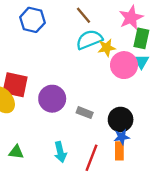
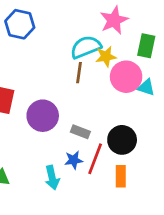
brown line: (83, 15) -> (79, 73), moved, turned 48
pink star: (131, 18) -> (114, 20), moved
cyan triangle: (141, 62) -> (146, 87), moved, turned -42
blue star: (122, 137) -> (74, 160), moved
red line: (92, 158) -> (95, 159), moved

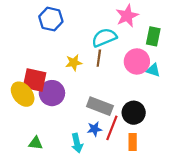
yellow star: (106, 56) -> (74, 63), moved
purple circle: (43, 116) -> (52, 93), moved
gray rectangle: (80, 132) -> (100, 106), size x1.6

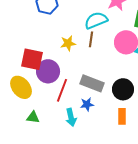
yellow ellipse: (23, 94) -> (21, 87), moved
red line: (112, 128) -> (62, 90), moved

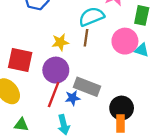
purple circle: (48, 71) -> (56, 70), moved
black circle: (123, 89) -> (122, 108), moved
blue star: (87, 104) -> (73, 98), moved

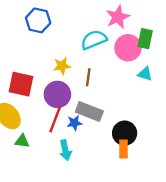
brown line: (86, 38) -> (88, 77), moved
pink circle: (125, 41) -> (128, 48), moved
green triangle: (21, 125) -> (22, 141), moved

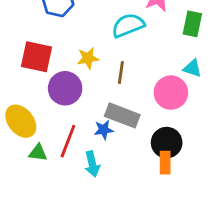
pink circle: (128, 48) -> (171, 93), moved
red square: (21, 84) -> (36, 57), moved
purple circle: (57, 94) -> (65, 88), moved
red line: (55, 119) -> (68, 141), moved

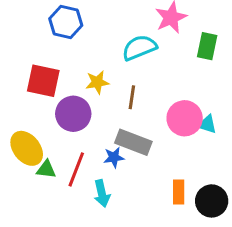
cyan triangle: (192, 68) -> (207, 124), moved
black circle: (167, 143) -> (212, 201), moved
green triangle: (38, 153) -> (46, 169), moved

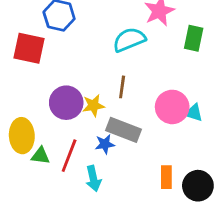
red square: (43, 81) -> (29, 48), moved
yellow star: (97, 82) -> (93, 106), moved
yellow ellipse: (27, 148) -> (22, 136), turned 36

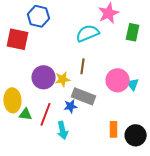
cyan triangle: (194, 113) -> (133, 84), turned 32

